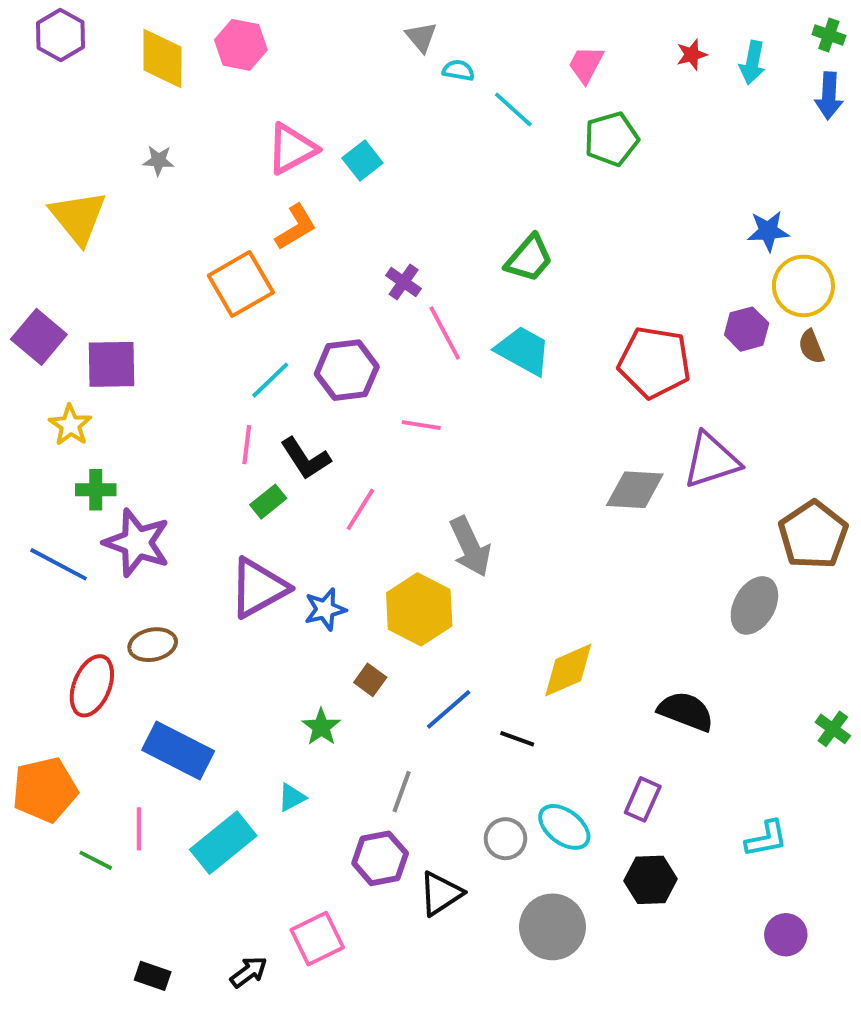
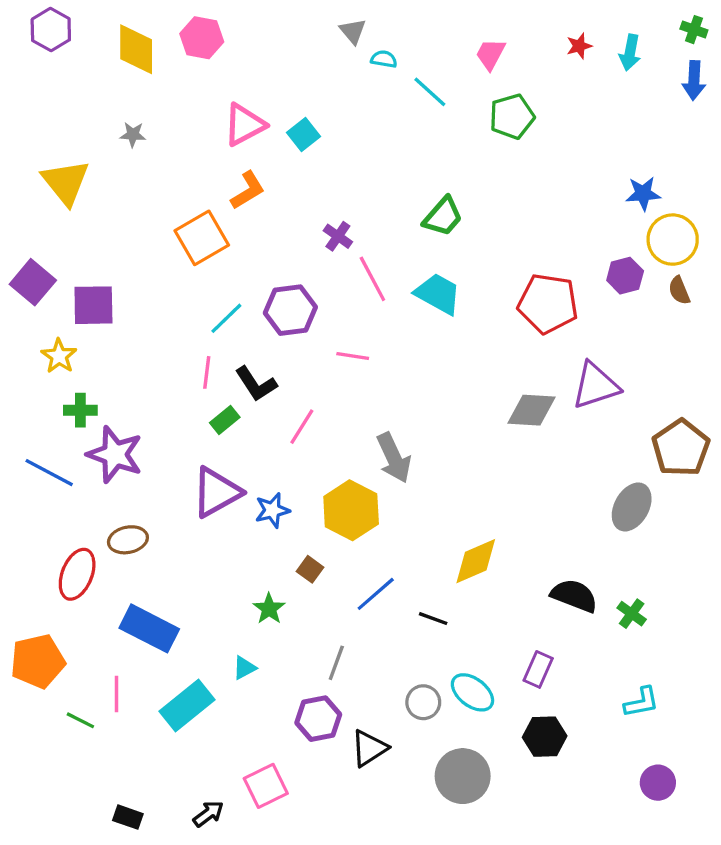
green cross: (833, 729) -> (632, 614), moved

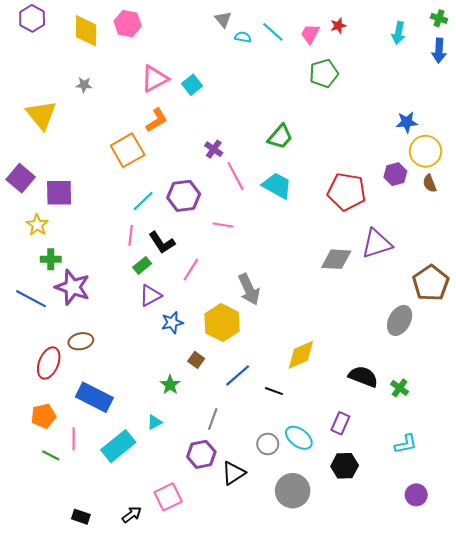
red star: (579, 46) -> (338, 26), moved
cyan line: (430, 92) -> (273, 32), moved
purple triangle: (217, 492) -> (150, 296), moved, size x0.7
orange pentagon: (38, 661) -> (43, 416), moved, size x0.7

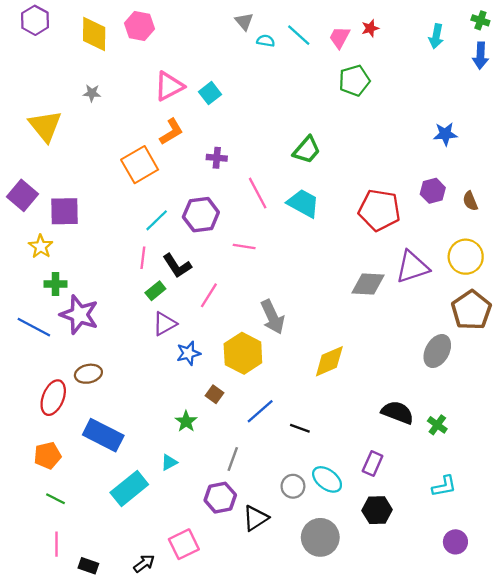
purple cross: (214, 149) -> (217, 158), moved, turned -30
yellow circle: (425, 151) -> (466, 257), moved
yellow diamond: (301, 355) -> (329, 361), moved
pink line: (74, 439) -> (57, 544), moved

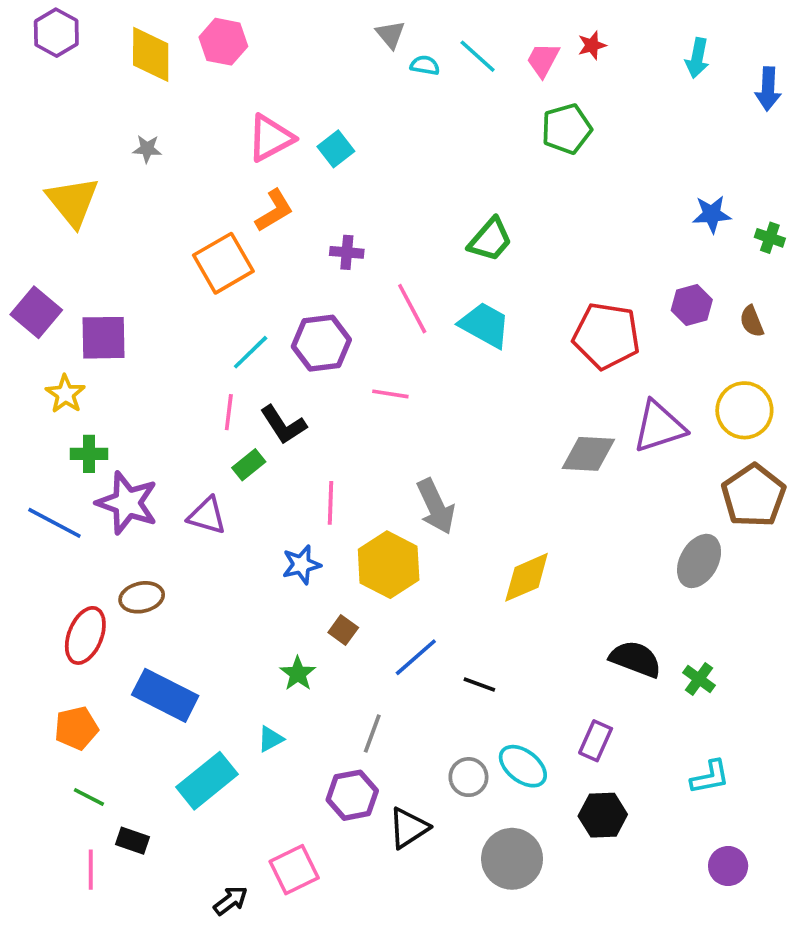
green cross: (480, 20) -> (770, 238), moved
pink line: (209, 295) -> (330, 503), moved, turned -30
purple triangle: (165, 324) -> (207, 516), moved, turned 45
black rectangle: (88, 566) -> (133, 841), moved

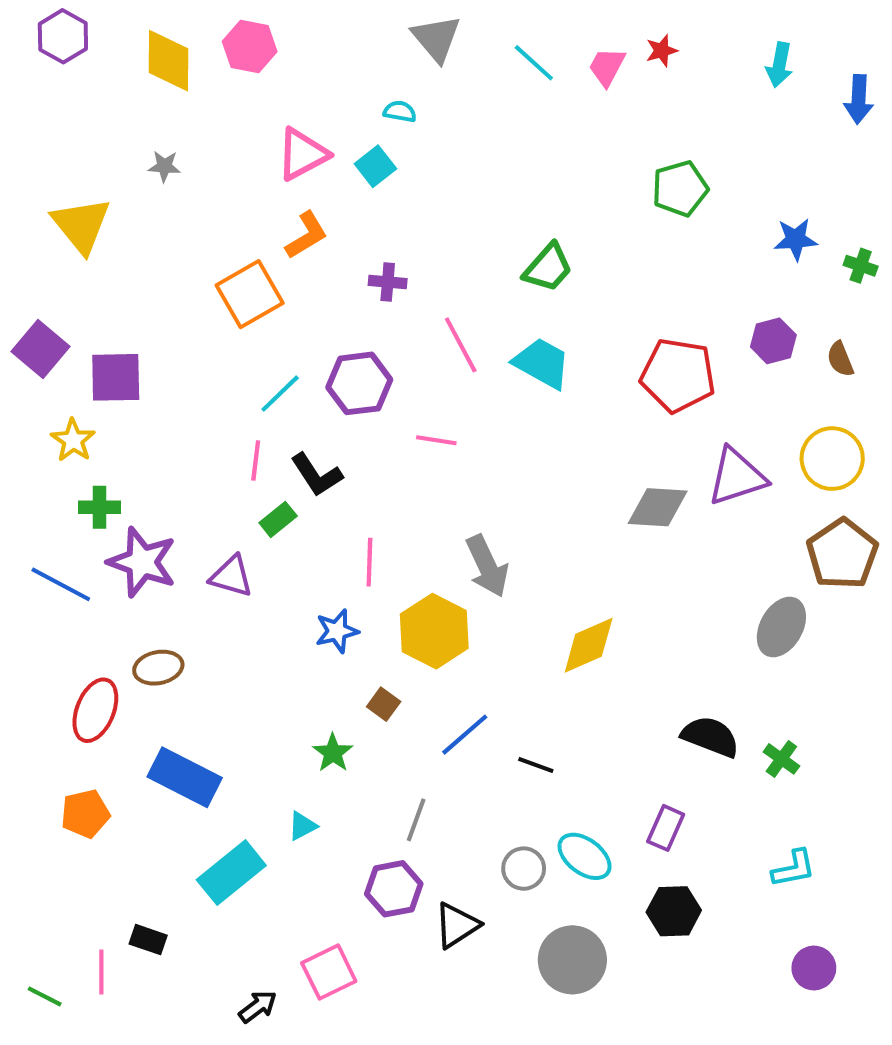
gray triangle: (390, 34) -> (436, 38), size x1.5
cyan semicircle: (425, 65) -> (400, 111), moved
green pentagon: (566, 129) -> (680, 189), moved
green line: (89, 797) -> (45, 996), moved

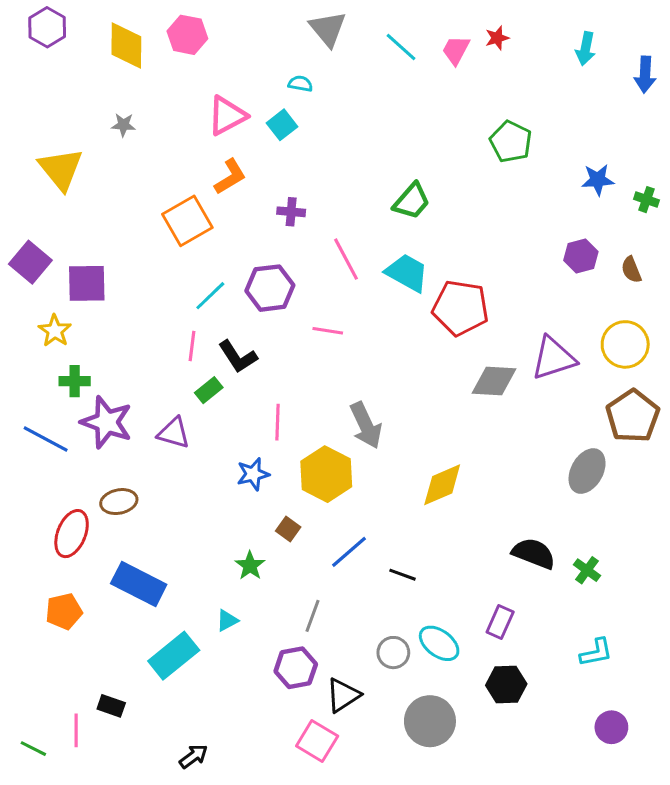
green pentagon: (680, 189) -> (511, 142), turned -30
red pentagon: (678, 375) -> (460, 308), moved
pink square: (329, 972) -> (317, 741), moved, turned -33

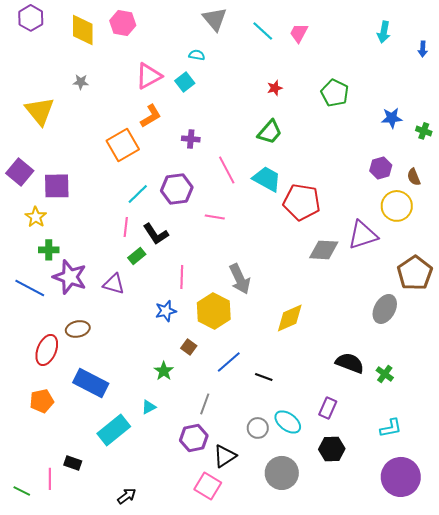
red star: (497, 38) -> (275, 88), moved
blue arrow: (645, 75) -> (423, 49), size x0.7
yellow circle: (625, 344) -> (397, 206), moved
purple circle: (611, 727) -> (401, 477), size x1.8

